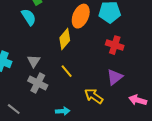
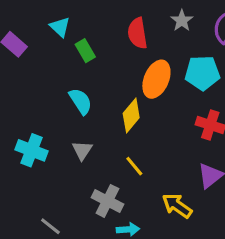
cyan semicircle: (29, 17) -> (81, 101), moved
gray cross: (38, 83) -> (107, 201), moved

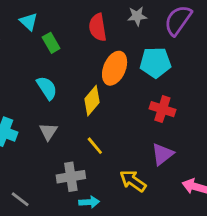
gray star: (182, 21) -> (137, 16), turned 30
gray cross: (107, 201) -> (71, 177), turned -36

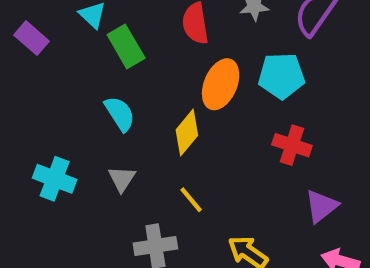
green rectangle: (51, 43) -> (126, 46), size x1.4
purple triangle: (162, 154) -> (321, 206), moved

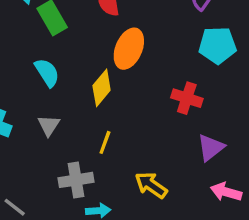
cyan pentagon: (281, 76) -> (218, 45), moved
yellow line: (191, 200) -> (105, 142), turned 60

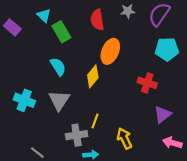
gray triangle: (49, 125) -> (59, 100), size x1.5
yellow line: (105, 142) -> (95, 121), moved
yellow arrow: (151, 185) -> (124, 138), turned 30

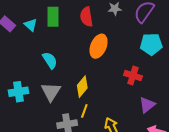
cyan triangle: (44, 15) -> (31, 25), moved
green rectangle: (61, 32) -> (53, 17), moved, turned 30
yellow diamond: (93, 76) -> (82, 87), moved
cyan cross: (24, 100) -> (18, 92), turned -30

